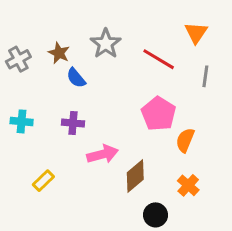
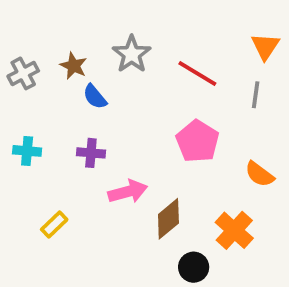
orange triangle: (196, 33) -> (265, 46), moved
orange semicircle: (185, 140) -> (259, 174), moved, turned -75
orange cross: (188, 185) -> (234, 230), size x1.4

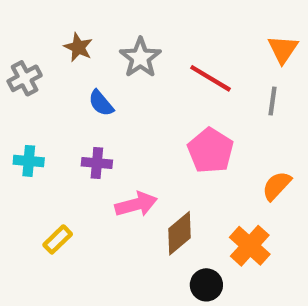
brown star: (74, 66) -> (78, 47), moved
orange semicircle: (259, 174) -> (277, 186), turned 96

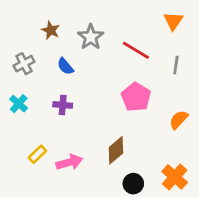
orange triangle: (283, 49) -> (173, 21), moved
gray cross: (25, 78) -> (24, 64), moved
cyan cross: (29, 161) -> (19, 104), turned 36
pink arrow: (136, 204) -> (69, 162), moved
orange cross: (250, 246) -> (175, 177), moved

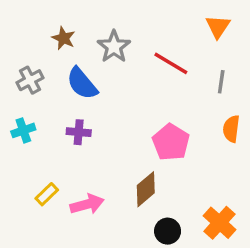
blue semicircle: (65, 66) -> (82, 83), size x1.5
pink pentagon: (136, 97) -> (171, 142), moved
cyan cross: (19, 104) -> (23, 130), turned 30
orange semicircle: (179, 120) -> (231, 129), moved, turned -36

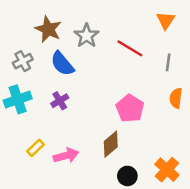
brown star: (64, 38) -> (48, 29), size x1.5
cyan cross: (23, 130) -> (18, 99), size x1.5
purple cross: (79, 132) -> (60, 101), turned -36

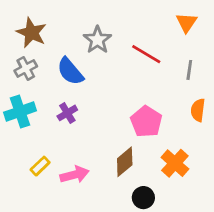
brown star: (48, 29) -> (31, 33), moved
orange cross: (167, 170) -> (175, 163), moved

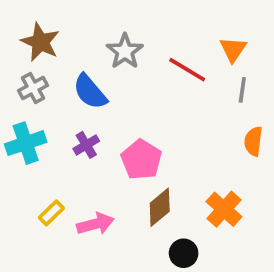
orange triangle: (186, 23) -> (233, 49), moved
pink pentagon: (146, 122) -> (141, 160), moved

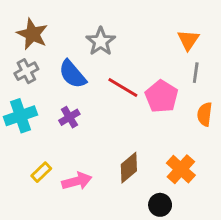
red line: (187, 70) -> (123, 87), moved
pink pentagon: (141, 160) -> (162, 96), moved
black circle: (184, 253) -> (160, 205), moved

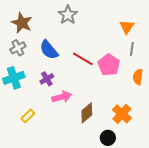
gray star: (101, 41) -> (68, 15), moved
pink arrow: (77, 181) -> (62, 97), moved

